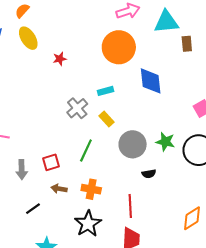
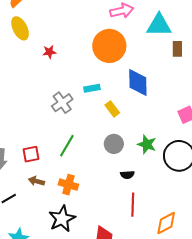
yellow rectangle: (107, 119) -> (112, 109), moved
gray circle: (133, 144) -> (114, 144), size x0.7
red line: (130, 206) -> (133, 205), moved

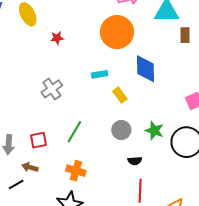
gray cross: (62, 103) -> (52, 89), moved
brown arrow: (36, 181) -> (30, 167), moved

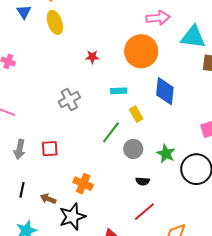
red star: (57, 38) -> (92, 57), moved
green line: (74, 132) -> (111, 132), moved
brown arrow: (30, 167) -> (48, 199), moved
black line: (16, 184) -> (22, 190), turned -56
red line: (140, 191) -> (144, 212), turned 40

